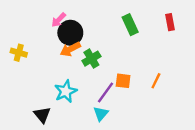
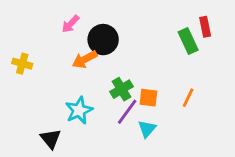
green rectangle: (130, 25) -> (188, 41), moved
black circle: (70, 33) -> (103, 40), moved
green cross: (91, 59) -> (122, 89), moved
cyan triangle: (101, 114) -> (147, 129), moved

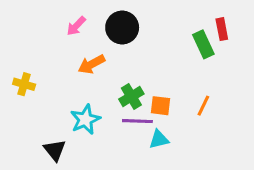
black circle: (103, 40) -> (122, 28), moved
yellow cross: (22, 64) -> (24, 84), moved
purple line: (127, 112) -> (137, 121), turned 56
cyan triangle: (147, 129) -> (159, 139), turned 36

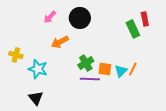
cyan star: (85, 119) -> (38, 69), moved, turned -30
cyan triangle: (159, 139) -> (121, 71), moved, turned -32

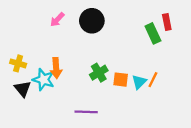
orange arrow: (60, 42) -> (56, 68), moved, turned -66
purple line: (90, 79) -> (86, 112), moved
black triangle: (36, 98) -> (23, 89), moved

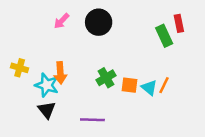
cyan triangle: (139, 82) -> (149, 88), turned -35
black triangle: (23, 89) -> (47, 110), moved

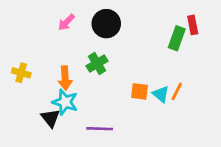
green rectangle: (164, 36) -> (177, 38), turned 45
green cross: (106, 78) -> (97, 64), moved
cyan star: (47, 85) -> (65, 102), moved

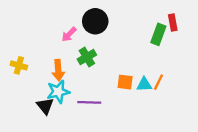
pink arrow: (66, 22) -> (69, 34), moved
cyan triangle: (161, 94) -> (144, 84), turned -42
cyan star: (65, 102) -> (58, 92), turned -30
purple line: (100, 129) -> (89, 102), moved

